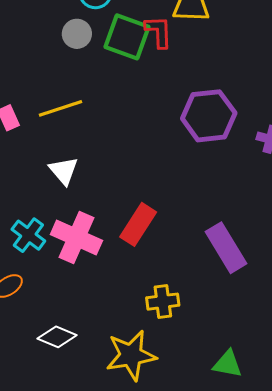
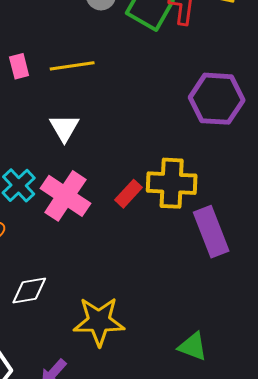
red rectangle: (138, 224) -> (129, 194), size x0.7
yellow cross: (163, 302) -> (172, 183), moved, size x1.5
white diamond: (57, 337) -> (29, 290), turned -42

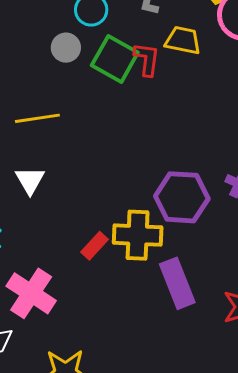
purple hexagon: (217, 99) -> (182, 197), moved
pink cross: (65, 196) -> (31, 293), moved

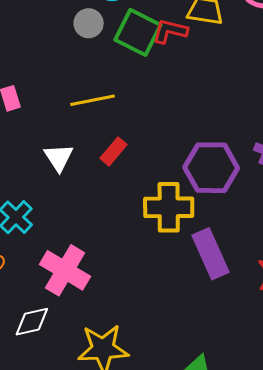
red L-shape: (147, 59) -> (170, 31), turned -81
yellow line: (37, 118) -> (92, 100), moved
red rectangle: (94, 246) -> (113, 151), moved

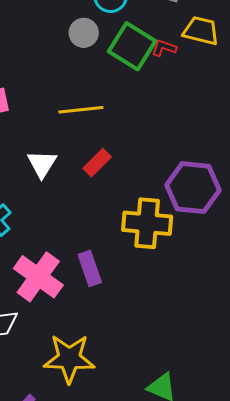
red L-shape: (170, 31) -> (164, 48), size x0.7
purple rectangle: (210, 254) -> (90, 268), moved, size x0.7

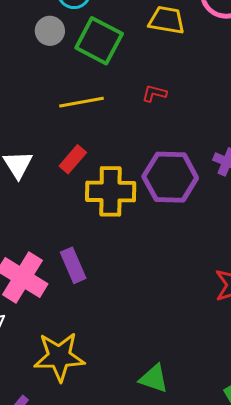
red L-shape: (164, 48) -> (154, 93), moved
yellow line: (81, 110) -> (81, 102), moved
yellow cross: (147, 223) -> (111, 191), moved

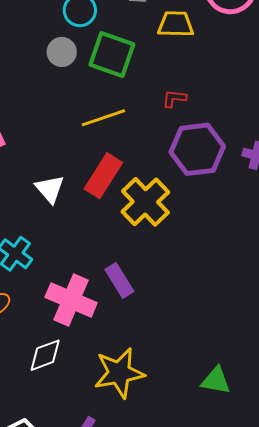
red rectangle: (73, 159) -> (103, 176), size x1.5
purple hexagon: (170, 177) -> (197, 149), moved
yellow cross: (111, 191) -> (145, 202), turned -36

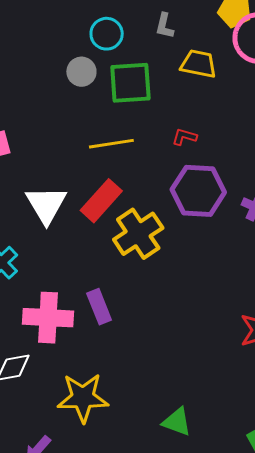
green square: (112, 54) -> (130, 83), turned -33
white triangle: (50, 189) -> (46, 205), size x1.4
pink cross: (71, 300) -> (48, 318), turned -30

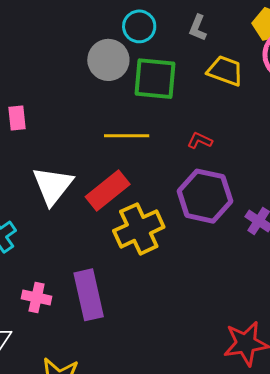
gray circle: (81, 72) -> (108, 60), size x1.4
purple rectangle: (99, 307) -> (89, 295), size x1.4
pink cross: (48, 318) -> (37, 297), size x0.6

